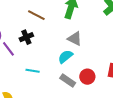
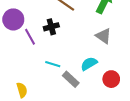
cyan semicircle: (65, 57) -> (89, 64), moved
gray rectangle: (68, 80) -> (71, 79), moved

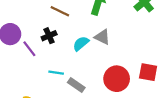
cyan semicircle: (89, 64) -> (81, 44), moved
red circle: (111, 79) -> (117, 79), size x1.5

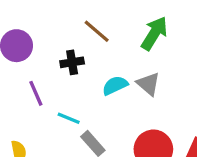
purple line: (29, 49) -> (36, 93), moved

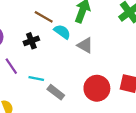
cyan semicircle: (115, 85) -> (62, 32), moved, turned 72

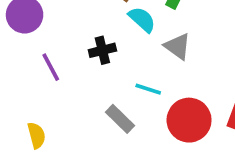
black cross: (31, 41) -> (102, 50), moved
cyan line: (36, 79) -> (148, 89), moved

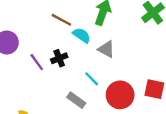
purple line: (51, 67) -> (37, 62), moved
cyan line: (148, 89) -> (92, 79), turned 35

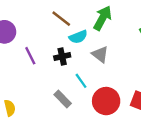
cyan semicircle: (82, 35) -> (78, 37), turned 114
black cross: (59, 58) -> (62, 56), moved

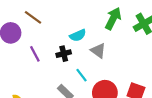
green arrow: (103, 18) -> (113, 19), moved
brown line: (61, 19) -> (33, 17), moved

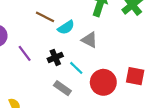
brown line: (33, 17) -> (45, 17), moved
black cross: (64, 54) -> (55, 57), moved

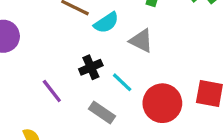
purple line: (25, 53) -> (52, 91), moved

